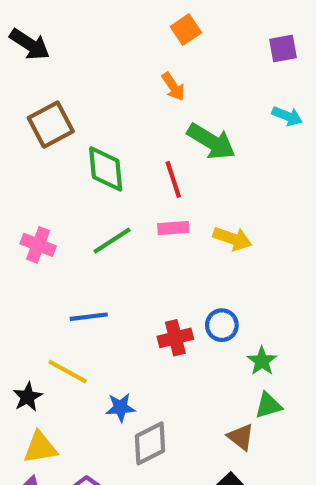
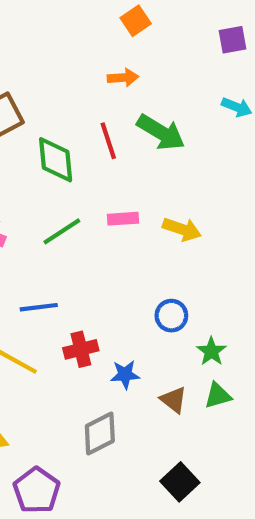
orange arrow: (173, 87) -> (123, 78), turned -60
red line: (173, 179) -> (108, 141), moved
red cross: (175, 338) -> (81, 349), moved
blue star: (120, 407) -> (125, 375), moved
brown triangle: (241, 437) -> (174, 400), moved

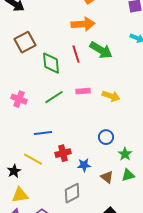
orange arrow: (123, 78) -> (83, 24), size x1.6

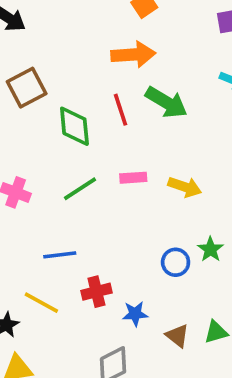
green star: (125, 154) -> (210, 249), moved

